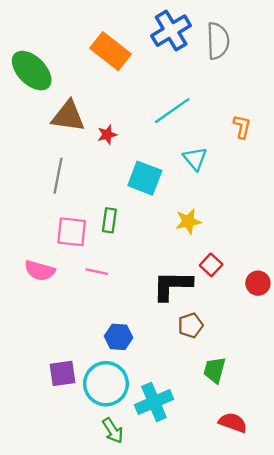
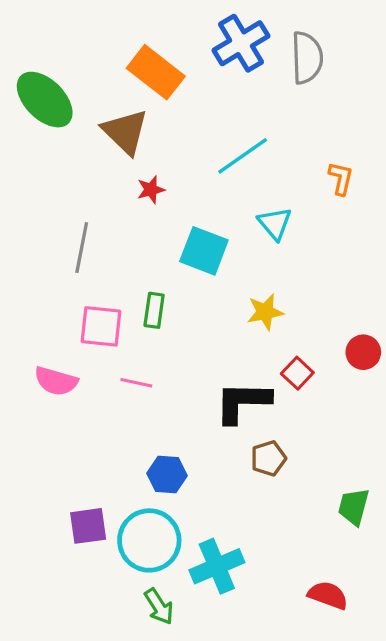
brown triangle: (68, 116) -> (125, 132), moved, turned 36
red circle: (258, 283) -> (363, 352), moved
green trapezoid: (215, 370) -> (354, 507), moved

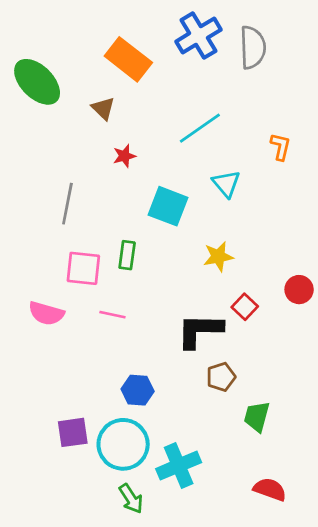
brown triangle: (125, 132) -> (103, 108), size x0.6
green trapezoid: (354, 507) -> (257, 417), moved

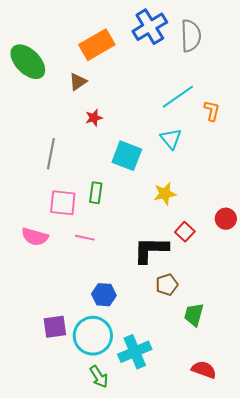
orange rectangle: (128, 59) -> (97, 45), turned -68
brown triangle: (103, 108) -> (78, 82), turned 42
cyan line: (200, 128) -> (178, 97), moved

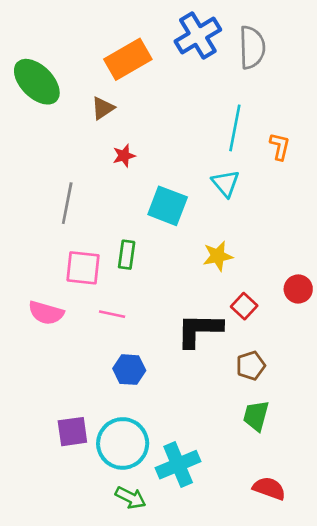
cyan line: (178, 97) -> (235, 128), turned -44
brown pentagon: (167, 285) -> (251, 366), moved
blue hexagon: (104, 295) -> (129, 370), moved
green arrow: (99, 377) -> (131, 498), turned -30

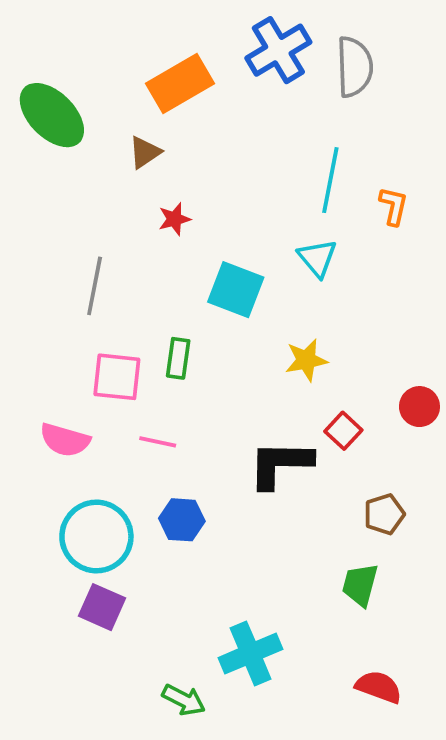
brown pentagon: (251, 366) -> (384, 514), moved
purple square: (72, 432) -> (102, 607), turned 32
cyan circle: (123, 443) -> (96, 537), moved

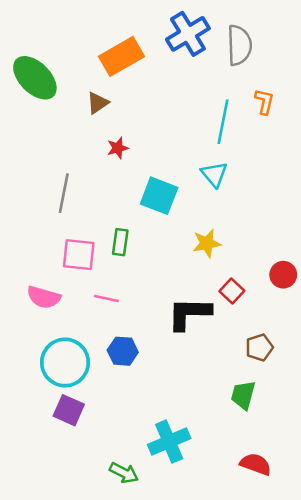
orange L-shape: (393, 206) -> (264, 102), moved

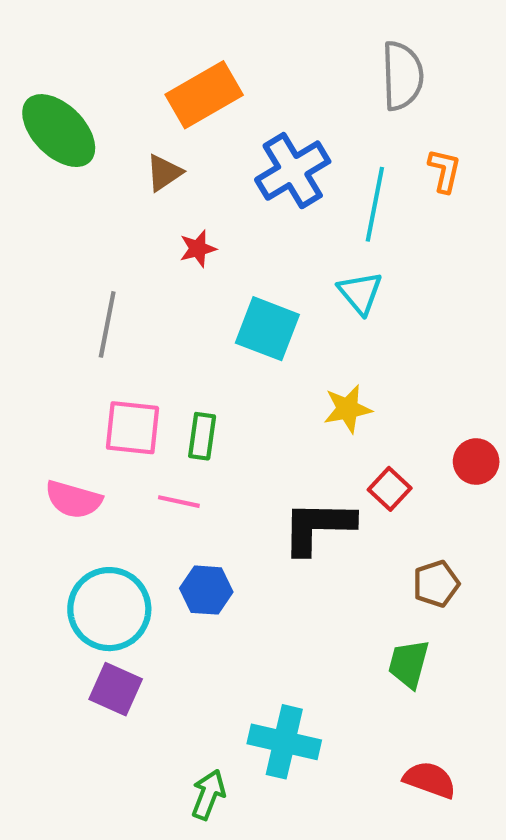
blue cross: (188, 34) -> (293, 171), moved
green rectangle: (120, 242) -> (202, 436), moved
cyan cross: (169, 442) -> (284, 742), turned 36
green arrow: (124, 473) -> (208, 795), turned -96

